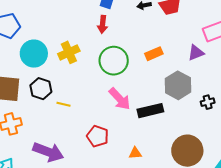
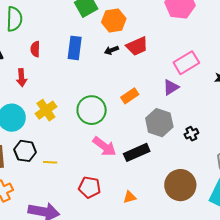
red arrow: (103, 24) -> (22, 78), moved

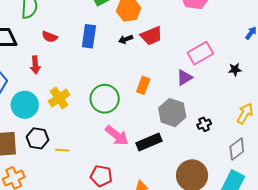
red semicircle: (35, 49) -> (50, 37), turned -70
orange rectangle: (130, 96) -> (143, 85), turned -36

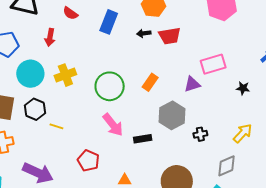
black rectangle: (149, 142) -> (143, 139), size x0.7

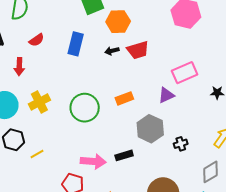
red semicircle: (70, 13) -> (37, 40), turned -63
orange rectangle: (150, 82) -> (124, 98), turned 42
pink arrow: (113, 125) -> (93, 161), moved, turned -40
yellow line: (56, 126) -> (37, 154), turned -40

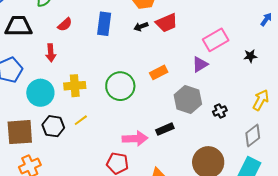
yellow cross: (39, 102) -> (75, 86), turned 30
yellow line: (37, 154) -> (81, 120), moved

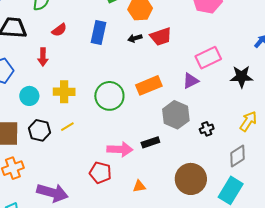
black star: (250, 56) -> (242, 77), size x1.6
orange rectangle: (159, 72) -> (149, 85), size x1.4
cyan circle: (40, 93) -> (29, 96), size x0.7

